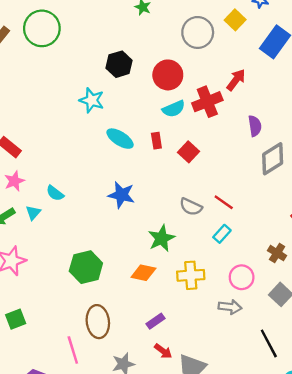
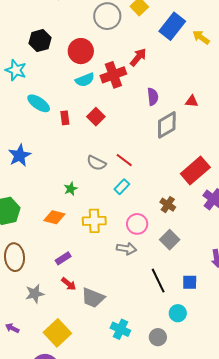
red rectangle: (156, 141) -> (65, 118), moved
blue star: (121, 195) -> (20, 155), moved, turned 30
green star: (161, 238) -> (71, 189), size x0.6

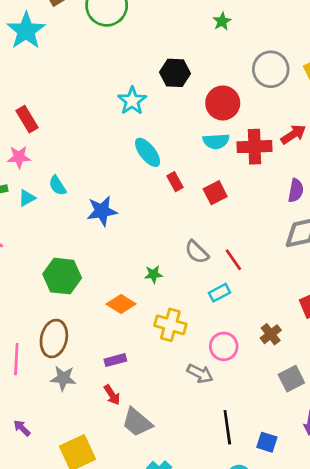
red rectangle: (65, 118) -> (175, 182), turned -40
gray square: (170, 240) -> (291, 379), moved
gray star: (35, 294) -> (63, 378), moved

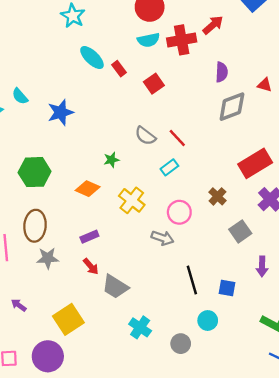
red rectangle: (175, 182) -> (119, 69), moved
yellow cross: (170, 325) -> (132, 200), turned 30

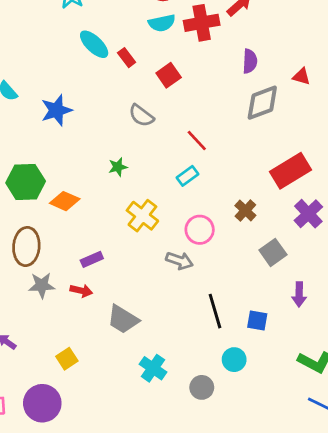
gray semicircle: (145, 136) -> (141, 116), moved
orange diamond: (88, 189) -> (65, 201), moved
red arrow: (91, 266) -> (81, 291), moved, turned -36
yellow square: (68, 319) -> (67, 359), size x0.6

